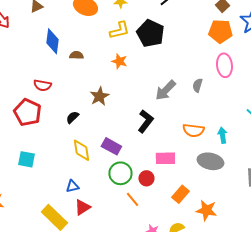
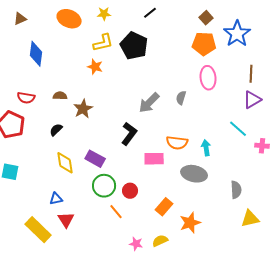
brown semicircle: (76, 55) -> (60, 96), moved
orange star: (119, 61) -> (95, 67), moved
pink rectangle: (165, 158) -> (154, 159), moved
red triangle: (82, 207) -> (66, 220), turned -30
orange star: (206, 210) -> (190, 223), turned -30

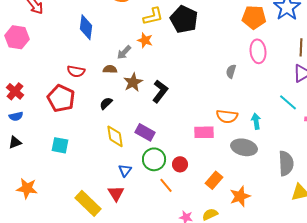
gray arrow: (149, 103) -> (124, 52), moved, size x0.7
black L-shape: (129, 134) -> (160, 91), moved
gray semicircle: (236, 190) -> (286, 163), size x1.4
blue triangle: (56, 199) -> (125, 170), moved, turned -40

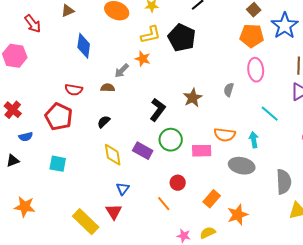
brown star: (133, 82) -> (193, 98), moved
cyan line: (288, 102) -> (270, 114), moved
blue semicircle: (16, 116) -> (26, 137), moved
green circle: (154, 159) -> (171, 140), moved

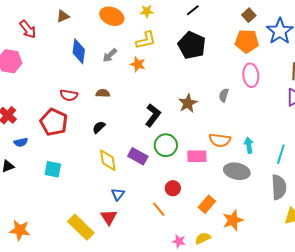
black pentagon: (182, 38) -> (192, 45), moved
gray arrow: (122, 71) -> (110, 55), moved
cyan line: (270, 114) -> (281, 154), moved, turned 66
orange star: (25, 207) -> (20, 230), moved

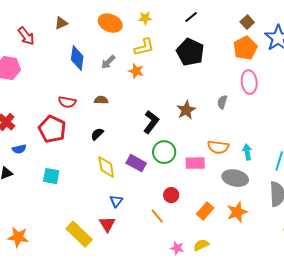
orange pentagon: (247, 41) -> (245, 48), turned -30
orange star: (233, 220) -> (237, 212), moved

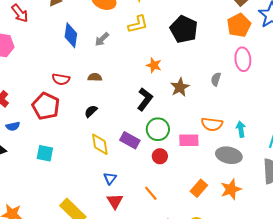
orange star: (136, 71) -> (154, 65), moved
red circle: (171, 195) -> (160, 156), moved
red triangle: (107, 224) -> (115, 201), moved

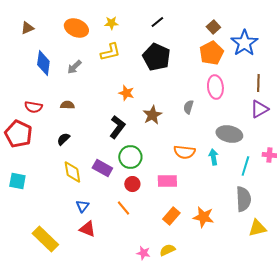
pink rectangle: (189, 140) -> (167, 181), moved
gray ellipse: (229, 155) -> (229, 134), moved
orange star: (231, 189) -> (203, 217), turned 30
orange line: (151, 193) -> (123, 208), moved
red triangle: (115, 201) -> (87, 229), turned -36

